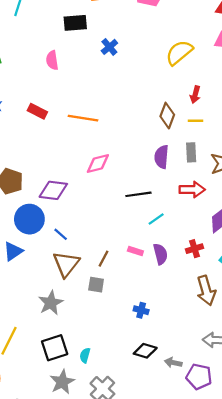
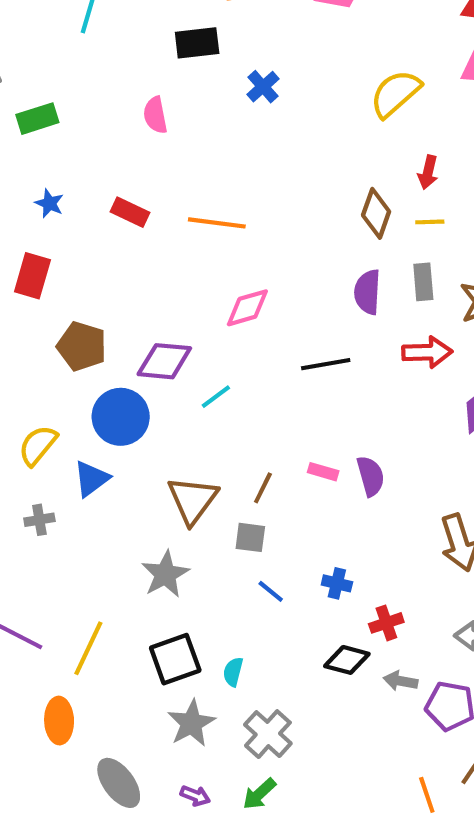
cyan line: (156, 219) -> (216, 397), moved
blue line: (61, 234) -> (271, 591), moved
red cross: (194, 249) -> (386, 623), moved

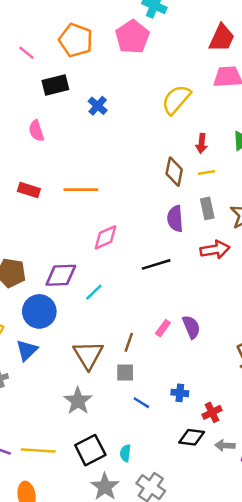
pink rectangle: (323, 472) -> (163, 328), turned -63
yellow line: (88, 648) -> (38, 450), turned 76

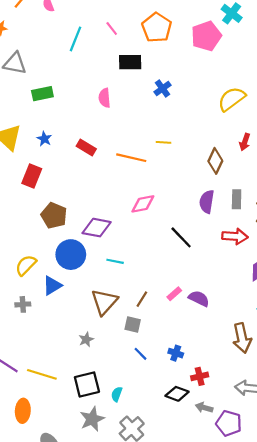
yellow line: (207, 173) -> (164, 142), moved
black line: (156, 264) -> (181, 237), turned 50
cyan line: (94, 292) -> (115, 261), moved, turned 42
purple semicircle: (191, 327) -> (199, 298), turned -54
gray star: (78, 401) -> (86, 339), size x0.6

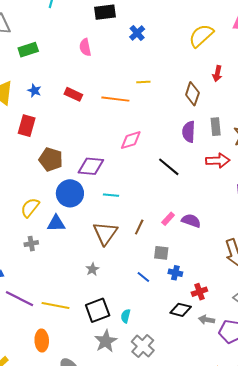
blue triangle: (52, 285) -> (56, 223), turned 36
gray square: (133, 325) -> (161, 253), moved

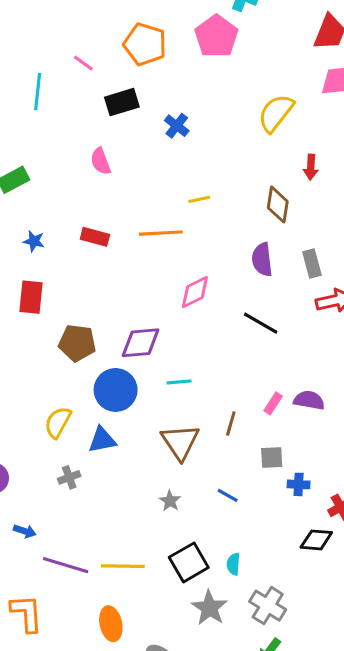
gray rectangle: (216, 127) -> (312, 263), moved
purple semicircle: (189, 132) -> (262, 260), moved
blue line: (143, 277) -> (228, 495), moved

